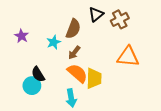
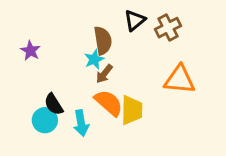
brown semicircle: (73, 29) -> (103, 41), turned -30
cyan star: (54, 42) -> (94, 59), moved
cyan arrow: (71, 98) -> (81, 123), moved

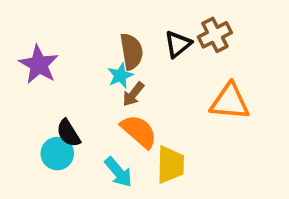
black triangle: (135, 20) -> (178, 44), moved
purple star: (30, 51) -> (39, 65), size x1.5
yellow trapezoid: (132, 110) -> (170, 165), moved
cyan arrow: (81, 123) -> (118, 172), moved, turned -30

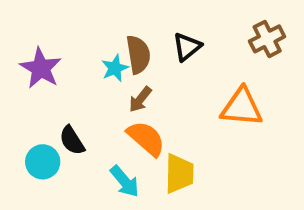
brown cross: (215, 35) -> (267, 39), moved
cyan star: (120, 76) -> (115, 68), moved
cyan circle: (57, 154) -> (43, 162), moved

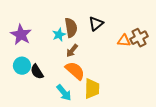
brown cross: (267, 39) -> (139, 38), moved
orange triangle: (242, 107) -> (124, 41), moved, size x0.6
cyan circle: (43, 162) -> (22, 66), moved

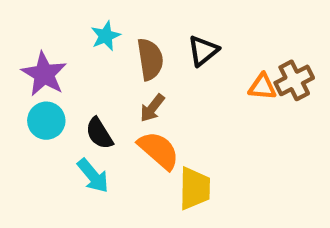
cyan star: (59, 35) -> (106, 36), moved
cyan circle: (22, 66) -> (46, 121), moved
black semicircle: (37, 72) -> (99, 133), moved
cyan arrow: (64, 93) -> (93, 176), moved

